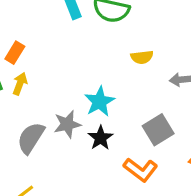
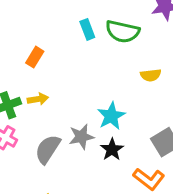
orange rectangle: (15, 53) -> (35, 57), moved
yellow arrow: (20, 84) -> (38, 99), turned 60

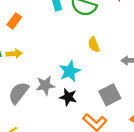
yellow semicircle: (151, 75) -> (94, 45), moved, turned 70
black star: (112, 149) -> (68, 97), turned -30

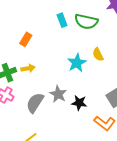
cyan star: (70, 71) -> (77, 63), moved
gray star: (45, 85) -> (58, 94), turned -30

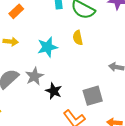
yellow semicircle: (98, 54) -> (78, 38), moved
cyan star: (77, 63) -> (47, 47), moved

